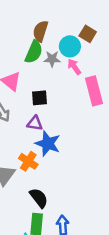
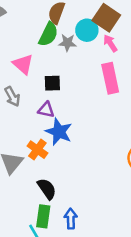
brown square: (88, 34) -> (106, 18), size x1.5
pink arrow: (74, 67) -> (110, 43), moved

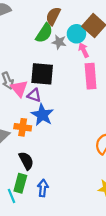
pink arrow: (110, 43) -> (84, 50), moved
pink triangle: (23, 64) -> (19, 88), moved
black square: (52, 83) -> (42, 74), size x1.6
orange cross: (37, 150) -> (23, 127), turned -35

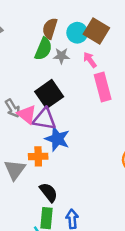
cyan circle: (76, 34) -> (77, 33), moved
black square: (42, 74) -> (49, 94), turned -30
purple triangle: (34, 95) -> (44, 119), size x1.5

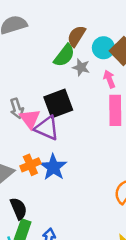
blue star: (57, 139) -> (53, 167), moved
orange cross: (38, 156) -> (30, 165), turned -36
black semicircle: (49, 192) -> (18, 209), moved

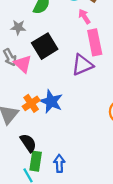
gray star: (81, 67) -> (18, 27), moved
purple triangle: (47, 128) -> (82, 65), moved, turned -35

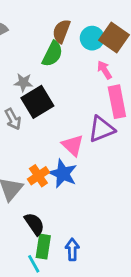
black square: (45, 46) -> (37, 102), moved
pink triangle: (23, 64) -> (73, 145), moved

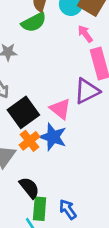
green semicircle: (52, 54) -> (34, 22), turned 40
black square: (37, 102) -> (23, 112), moved
blue arrow: (72, 249) -> (68, 209), turned -30

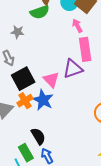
black semicircle: (29, 188) -> (38, 136), moved
green rectangle: (40, 209) -> (26, 153), turned -42

